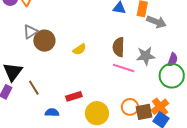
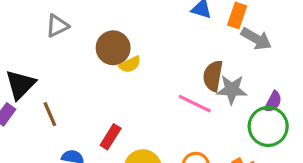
brown circle: (44, 41) -> (113, 48), moved
brown semicircle: (119, 47) -> (213, 76), moved
red rectangle: (74, 96) -> (111, 137), turned -49

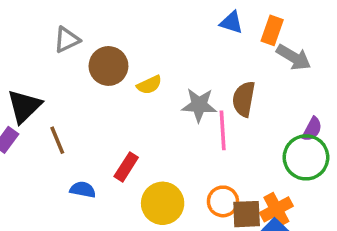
brown circle: (113, 48) -> (108, 66), moved
gray star: (232, 90) -> (199, 105), moved
pink line: (195, 104) -> (223, 130), turned 60

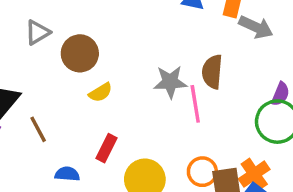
yellow semicircle: (149, 85) -> (100, 92), moved

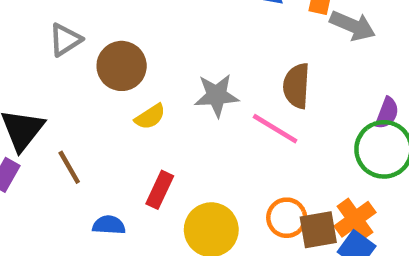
gray star: (170, 82) -> (217, 95), moved
pink line: (195, 104) -> (275, 129), turned -48

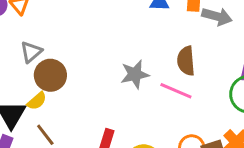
brown circle: (122, 66) -> (50, 75), moved
yellow semicircle: (150, 117) -> (37, 101), moved

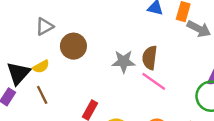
brown semicircle: (186, 61) -> (150, 58), moved
brown circle: (50, 75) -> (73, 46), moved

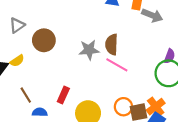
brown line: (42, 95) -> (26, 95), moved

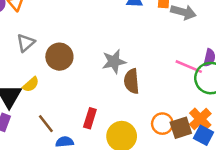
brown semicircle: (112, 44) -> (132, 81), moved
pink line: (117, 65) -> (189, 67), moved

